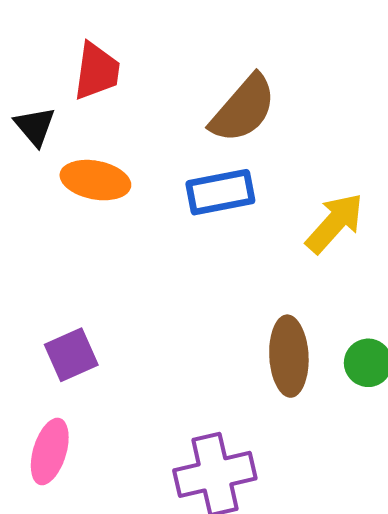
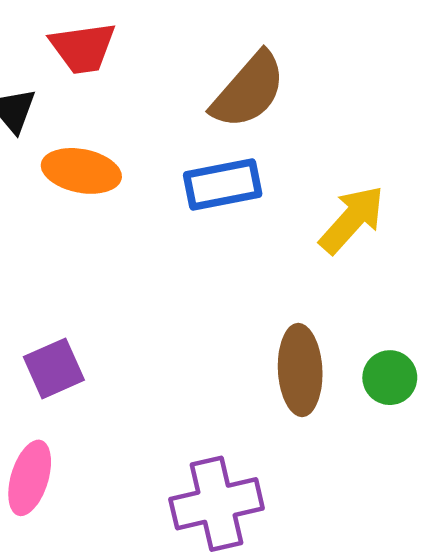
red trapezoid: (97, 71) -> (83, 48), turned 74

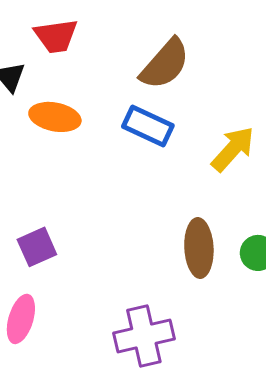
blue rectangle: (223, 185) -> (148, 126), turned 36

